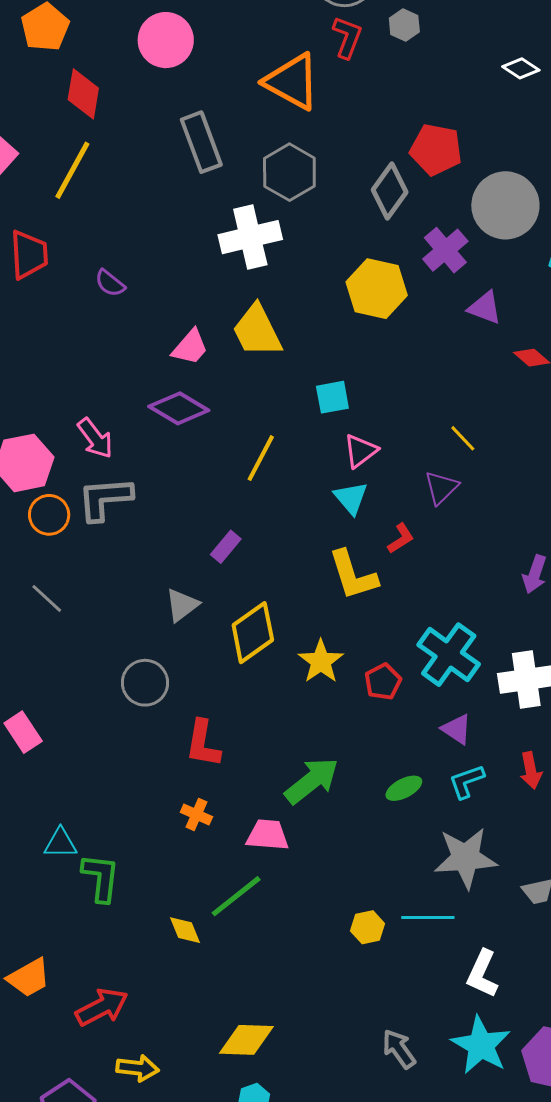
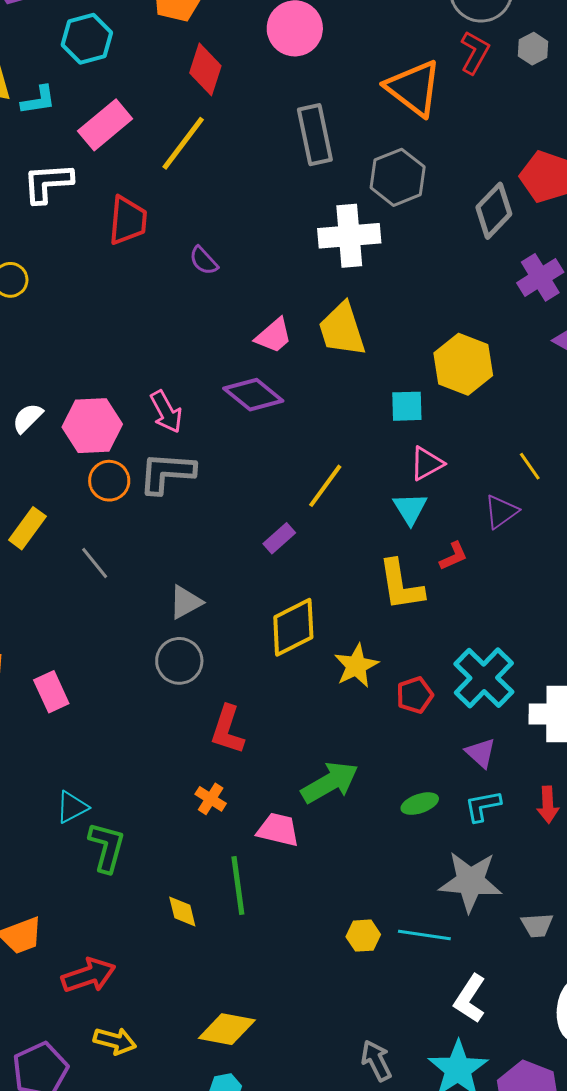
yellow hexagon: (377, 289) -> (463, 364), moved
yellow line: (261, 458) -> (325, 486), moved
gray triangle: (182, 605) -> (186, 602), moved
cyan triangle: (60, 843) -> (72, 807), turned -36
green line: (236, 896) -> (238, 886), turned -68

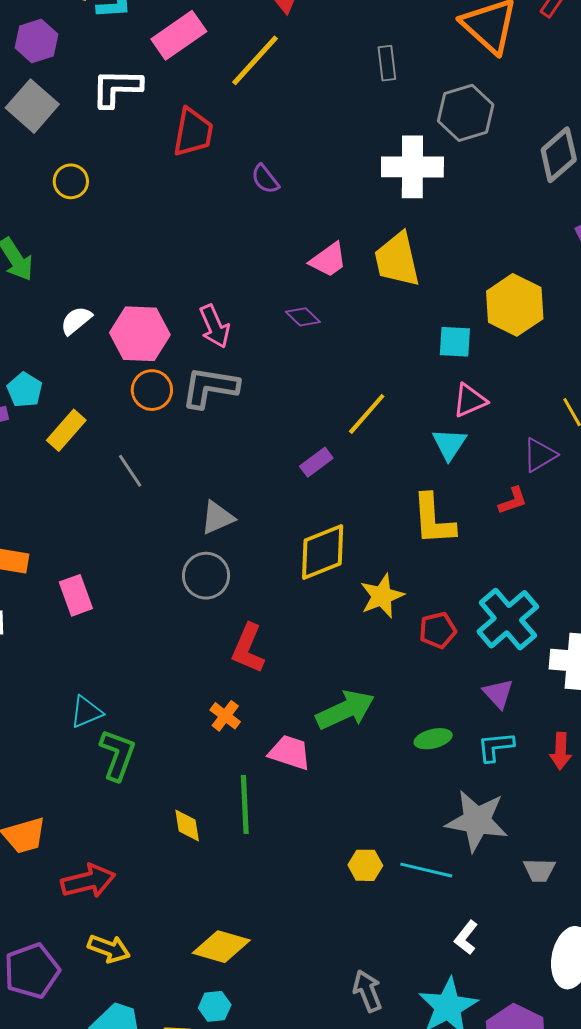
gray rectangle: (315, 135) -> (387, 63), size x0.6
purple diamond: (253, 395) -> (303, 317), size x0.6
red L-shape: (454, 556) -> (513, 501), moved
white L-shape: (470, 999) -> (466, 937), size x0.7

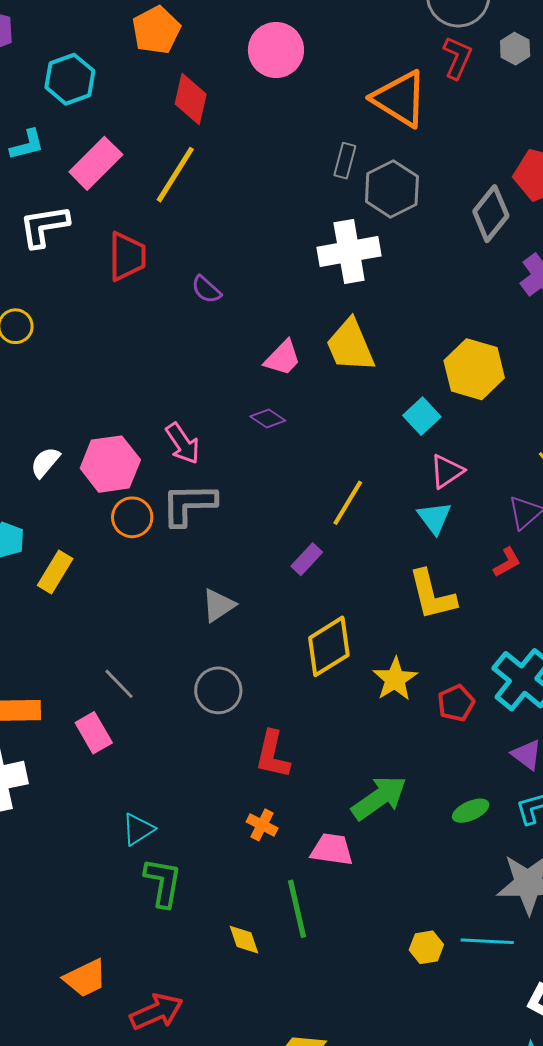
gray rectangle: (387, 63) -> (345, 161), moved, turned 32
cyan square: (455, 342) -> (422, 416), turned -36
gray line: (130, 471) -> (119, 684), moved
gray triangle: (217, 518) -> (218, 605), moved
cyan triangle: (86, 712) -> (138, 829), moved

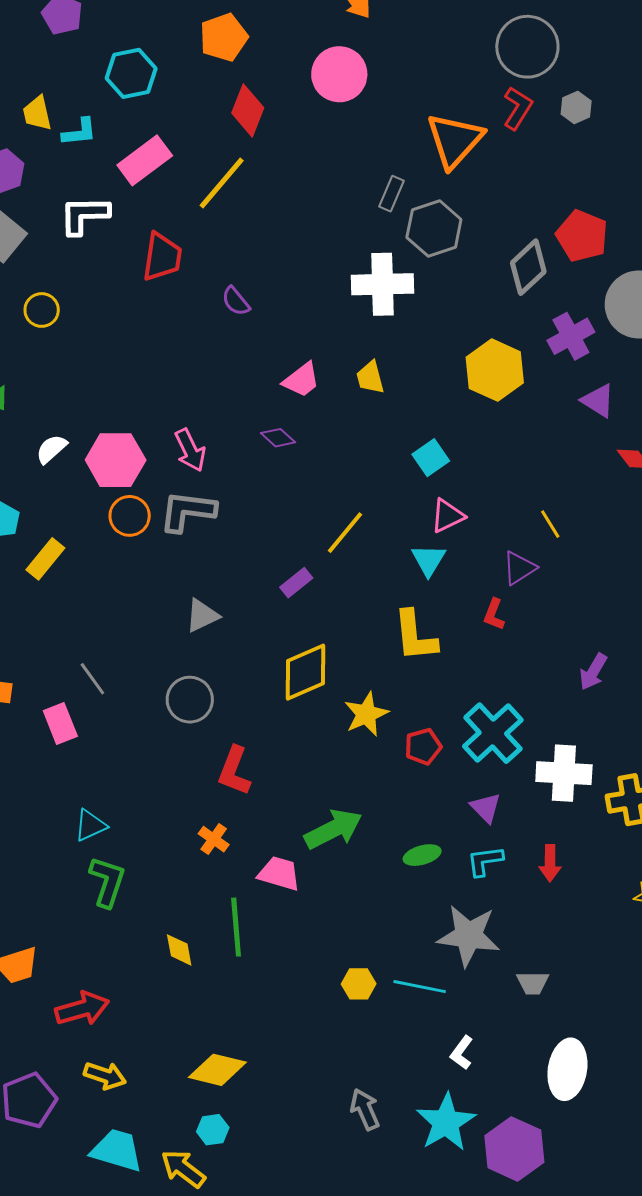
orange triangle: (400, 99) -> (455, 140), turned 32
yellow trapezoid: (350, 346) -> (370, 377), size x0.6
yellow hexagon: (474, 369) -> (495, 370), moved
red L-shape: (507, 562) -> (494, 614), turned 132

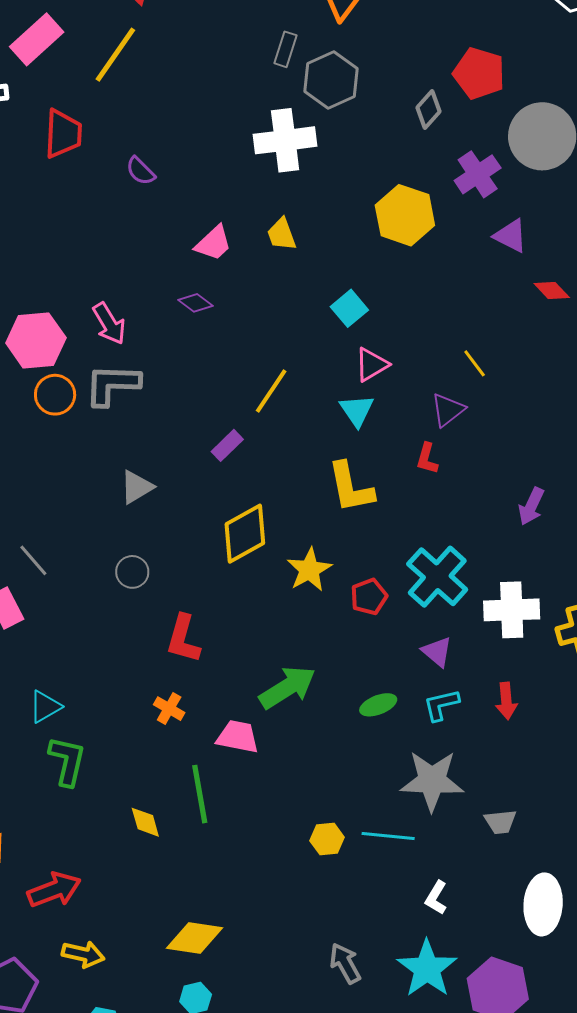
gray diamond: (528, 267) -> (429, 110), size x0.7
gray circle: (190, 700) -> (132, 572), size x0.7

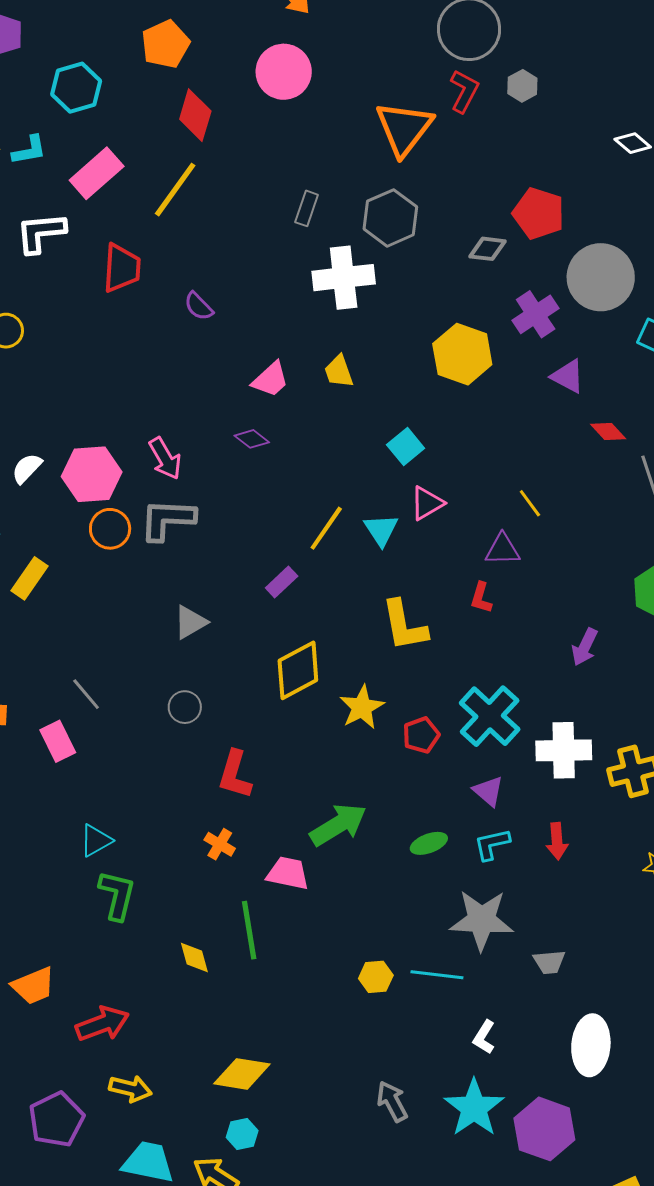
gray rectangle: (285, 49) -> (307, 208), moved
gray diamond: (429, 110) -> (487, 249), turned 54
cyan triangle: (357, 410) -> (381, 530), moved
purple triangle: (448, 410) -> (503, 549), turned 36

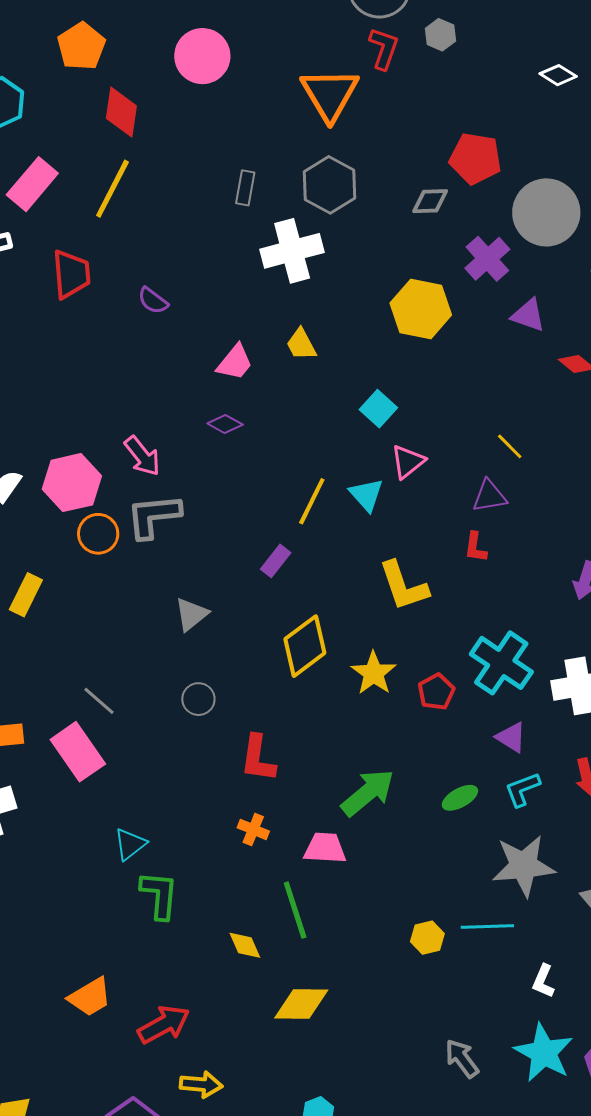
pink rectangle: (58, 741) -> (78, 752), size x1.4
yellow diamond: (242, 1074) -> (301, 1004), moved

